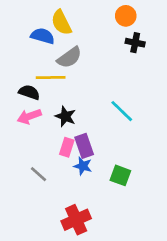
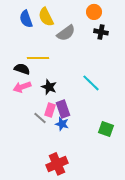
blue semicircle: (43, 36) -> (26, 19), moved, turned -126
gray semicircle: (69, 57) -> (66, 33), moved
gray line: (39, 174) -> (40, 118), moved
green square: (120, 175) -> (106, 129), moved

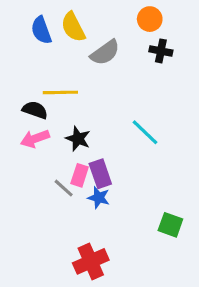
green square: (106, 129) -> (170, 225), moved

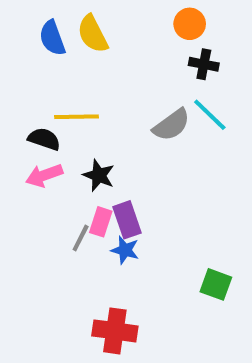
gray semicircle: (105, 53) -> (171, 125), moved
cyan line: (145, 132) -> (210, 115), moved
gray line: (64, 188) -> (81, 238), turned 75
red cross: (91, 261) -> (115, 331), turned 32

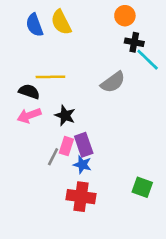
cyan line: (210, 115) -> (148, 60), moved
red cross: (115, 331) -> (81, 197), moved

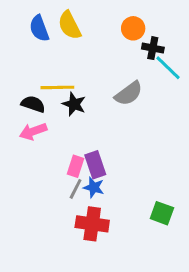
orange circle: (125, 16) -> (133, 28), moved
black star: (65, 115) -> (74, 104), moved
gray line: (53, 157) -> (76, 189), moved

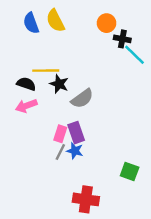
gray semicircle: (129, 94) -> (82, 99), moved
red cross: (92, 224) -> (86, 199), moved

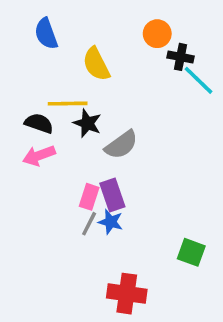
yellow semicircle: (55, 21) -> (96, 64), moved

